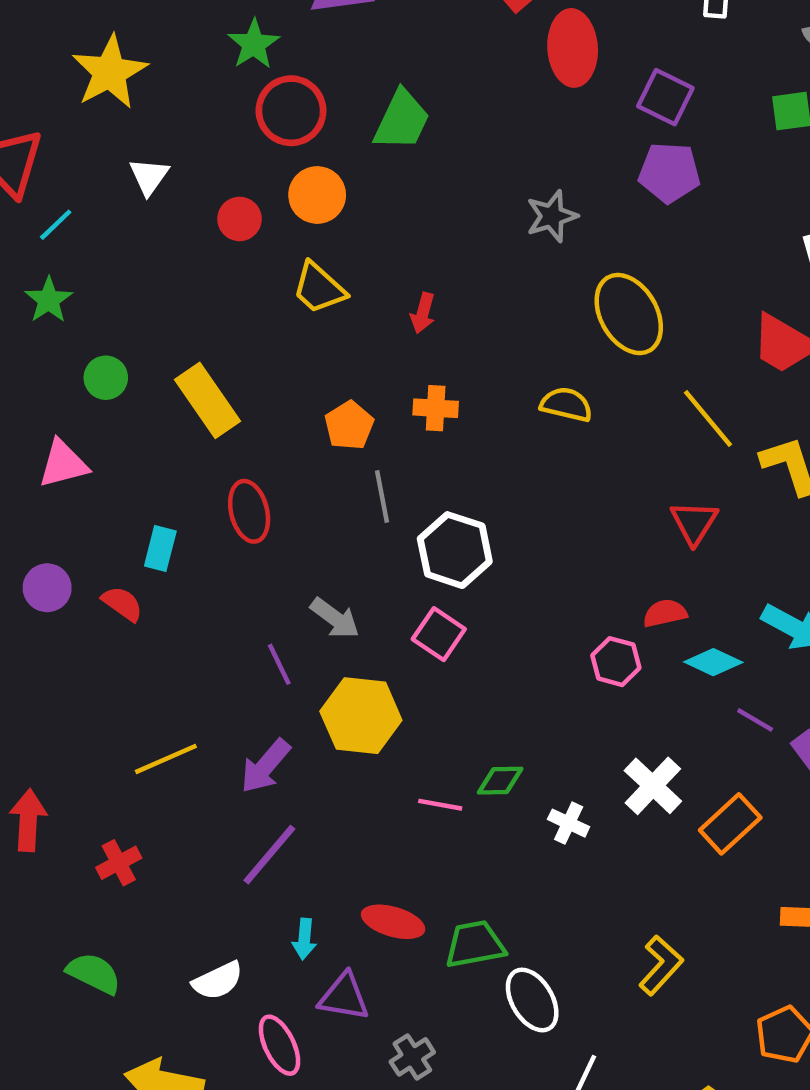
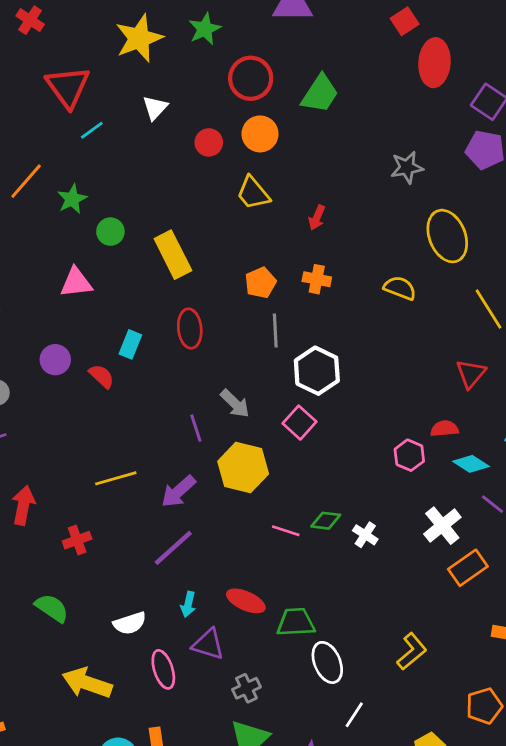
green star: (254, 44) -> (205, 29), moved
green star: (49, 300) -> (72, 199), moved
white cross: (653, 786) -> (442, 526), moved
white cross: (569, 823) -> (365, 535), moved

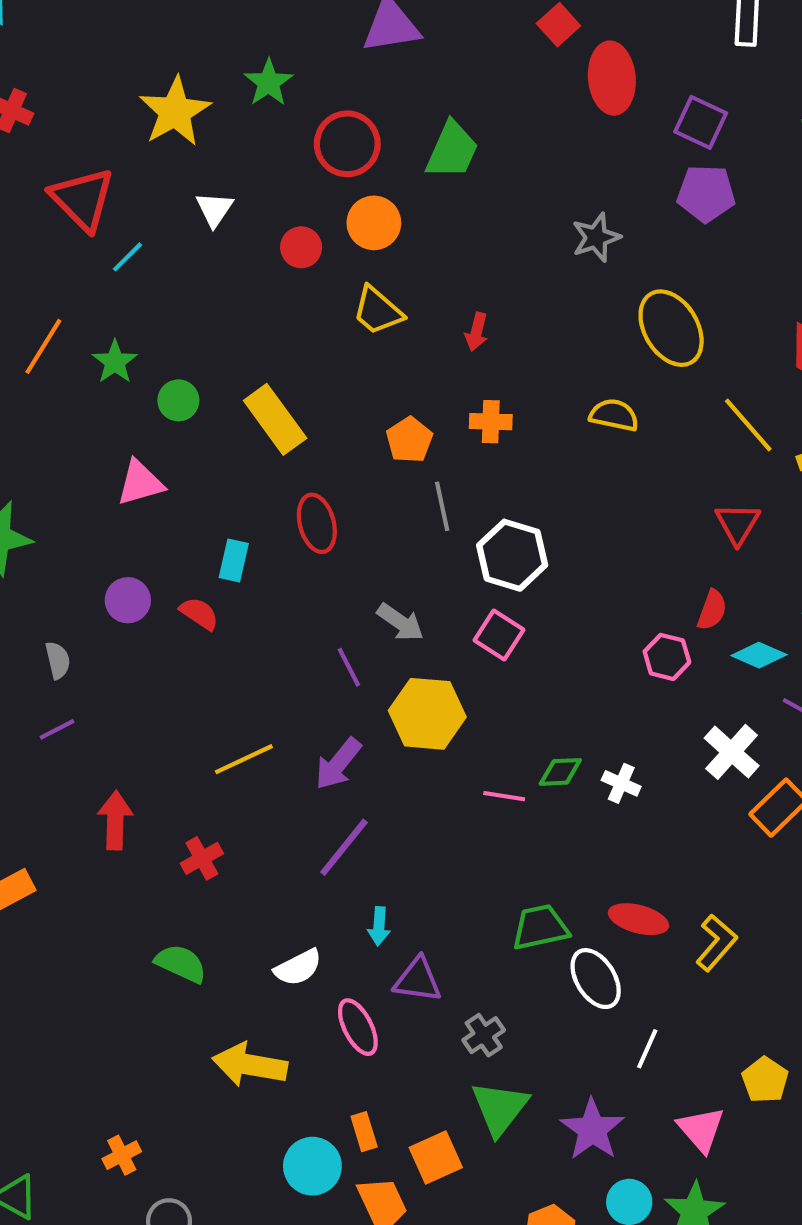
red semicircle: (445, 429) -> (712, 610), turned 124
red ellipse: (246, 601) -> (638, 919), moved

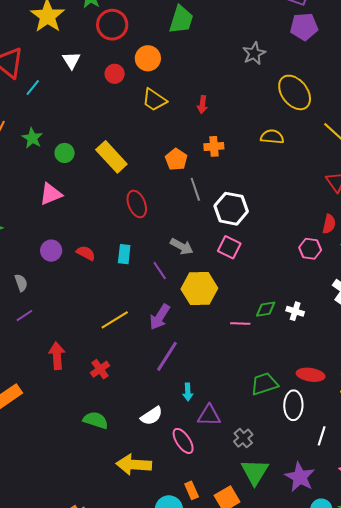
red circle: (347, 144) -> (112, 25), moved
cyan rectangle: (234, 561) -> (124, 254), moved
white ellipse: (596, 979) -> (293, 405), turned 40

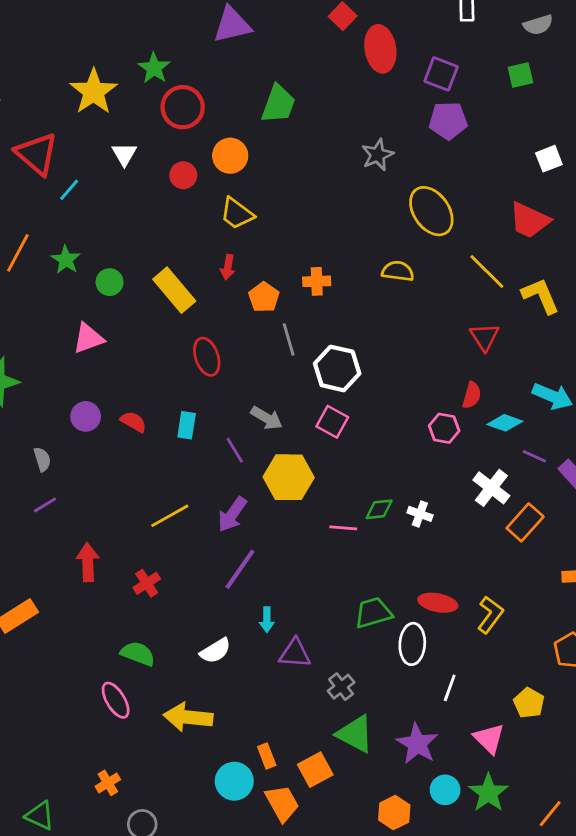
red arrow: (202, 105) -> (228, 267), moved
pink ellipse: (183, 441) -> (116, 700), moved
green triangle: (255, 472) -> (355, 734), turned -36

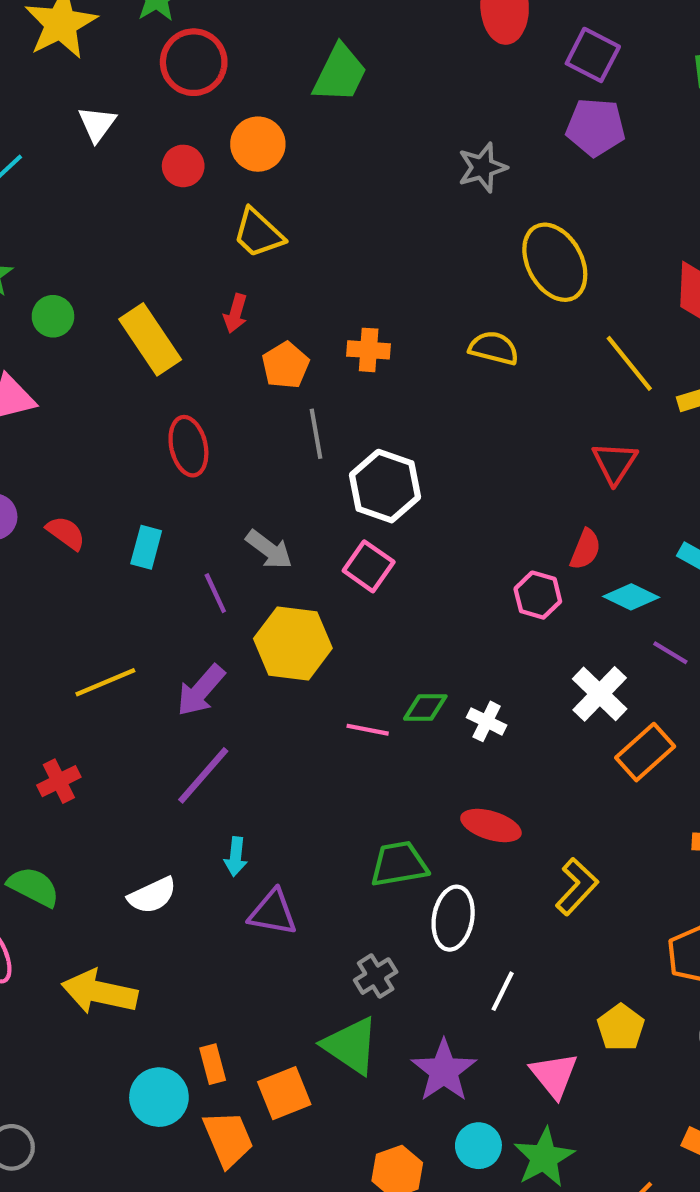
red ellipse: (438, 603) -> (491, 825), moved
gray cross: (341, 687) -> (376, 976), moved

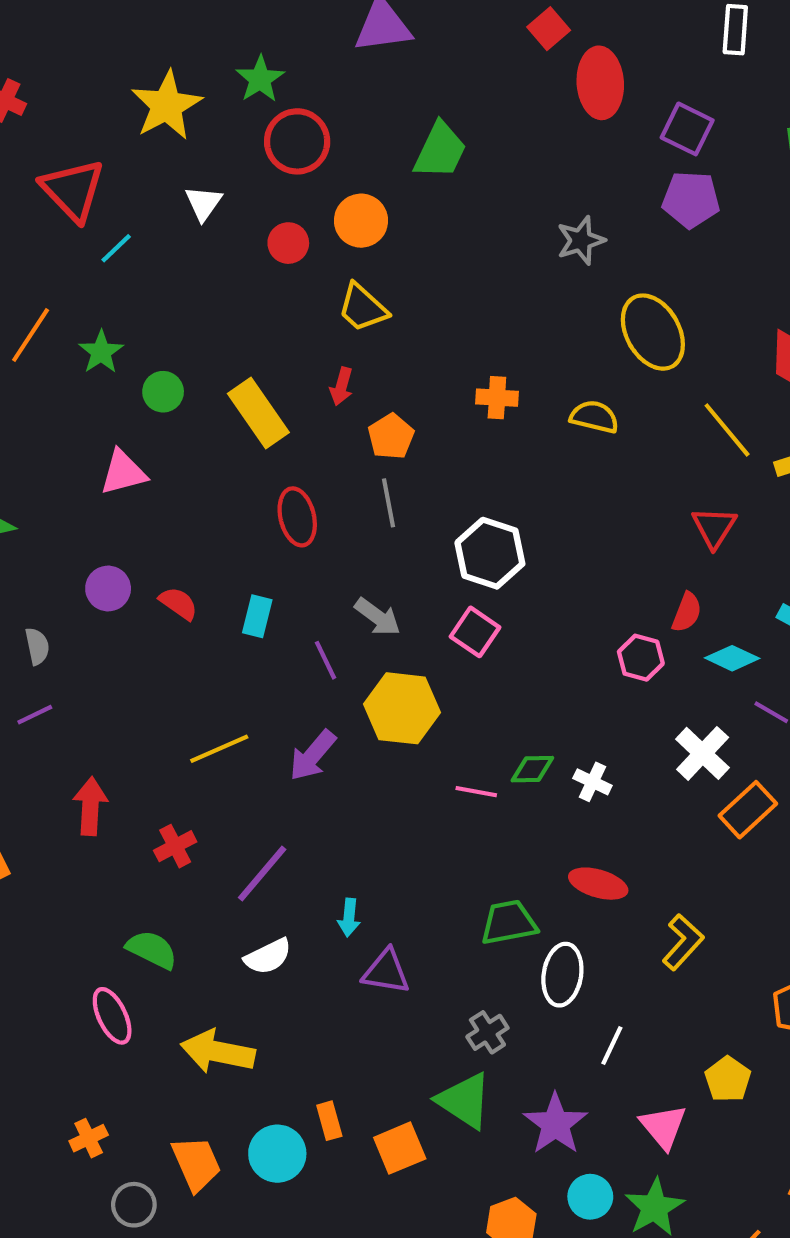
orange cross: (369, 350) -> (497, 398), moved
gray line: (316, 434) -> (389, 503), moved
purple line: (203, 775) -> (262, 873), moved
orange trapezoid: (228, 1139) -> (196, 1164), moved

